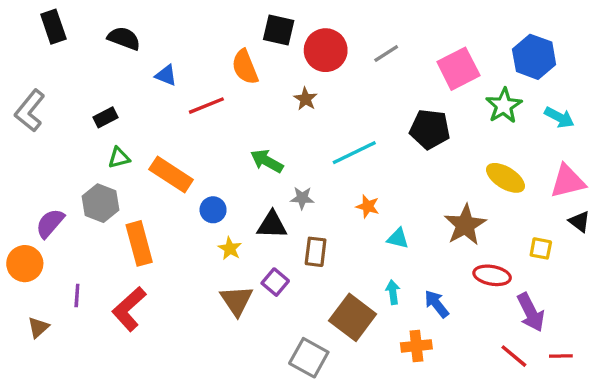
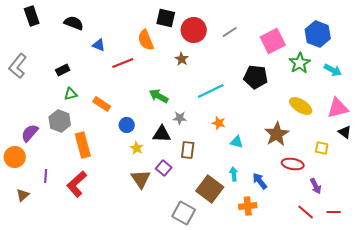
orange rectangle: (171, 175) -> (102, 104), size x0.7
purple arrow: (531, 312) -> (316, 186), size x0.7

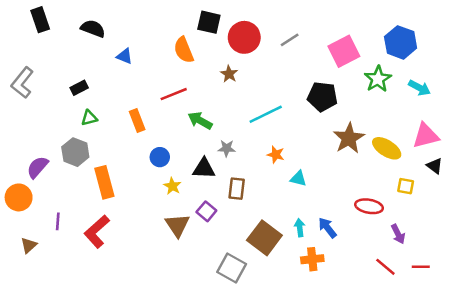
red line: (123, 63) -> (174, 94), moved
orange rectangle: (102, 104) -> (137, 121), moved, turned 36
yellow ellipse: (301, 106) -> (387, 148), moved
brown star: (277, 134) -> (349, 138), moved
cyan arrow: (234, 174) -> (300, 228), moved

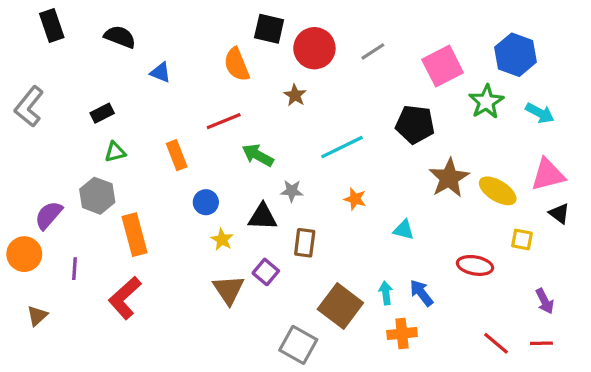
cyan triangle: (298, 179) -> (404, 230), moved
purple line: (58, 221) -> (75, 269), moved
purple arrow: (398, 234) -> (545, 301), moved

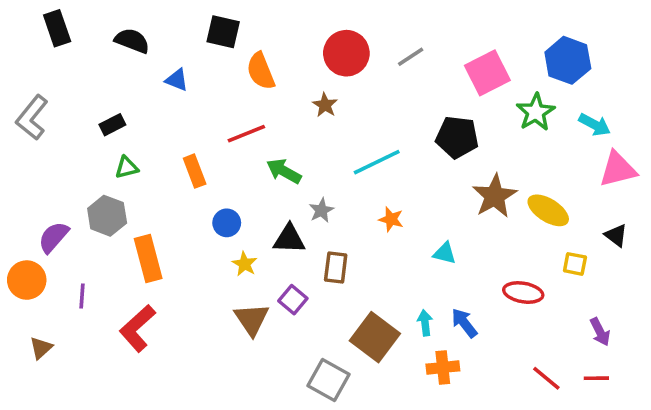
black square: (269, 29) -> (223, 32), moved
pink triangle: (548, 175) -> (618, 169), moved
gray star: (292, 191) -> (321, 210), turned -30

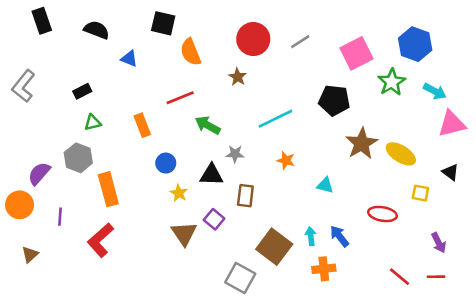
gray star: (321, 210) -> (235, 154), turned 30

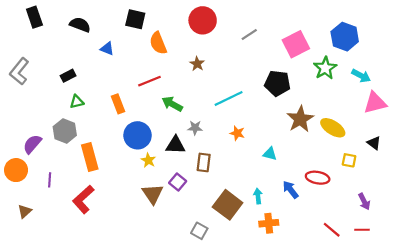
red circle: (253, 39) -> (203, 20), moved
blue circle: (166, 163) -> (137, 135), size x1.6
blue arrow: (339, 236) -> (290, 190), moved
gray square: (240, 278) -> (199, 231), size x0.7

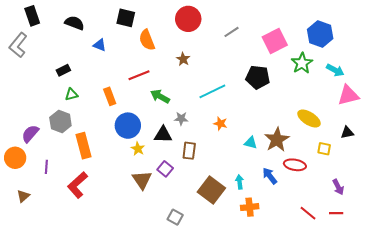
gray L-shape: (19, 71) -> (18, 45), moved
brown star: (300, 119) -> (277, 140), moved
black triangle: (374, 143) -> (347, 133), turned -48
gray square: (199, 231) -> (175, 217), moved

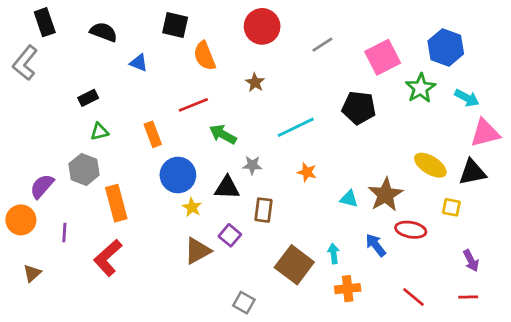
black triangle: (347, 133) -> (472, 172), moved, size x1.5
brown triangle: (142, 180) -> (198, 251), turned 35
red line: (308, 213) -> (414, 297), moved

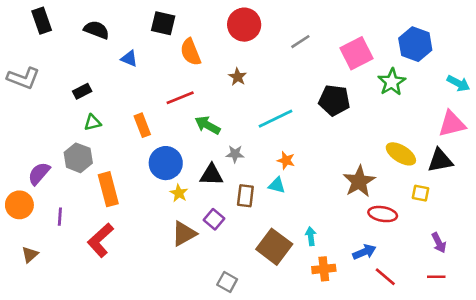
gray L-shape: (25, 63) -> (23, 78), moved, turned -108
cyan arrow: (467, 98) -> (458, 83), moved
cyan triangle: (349, 199) -> (277, 185), moved
blue arrow: (376, 245) -> (364, 252), moved, turned 105

